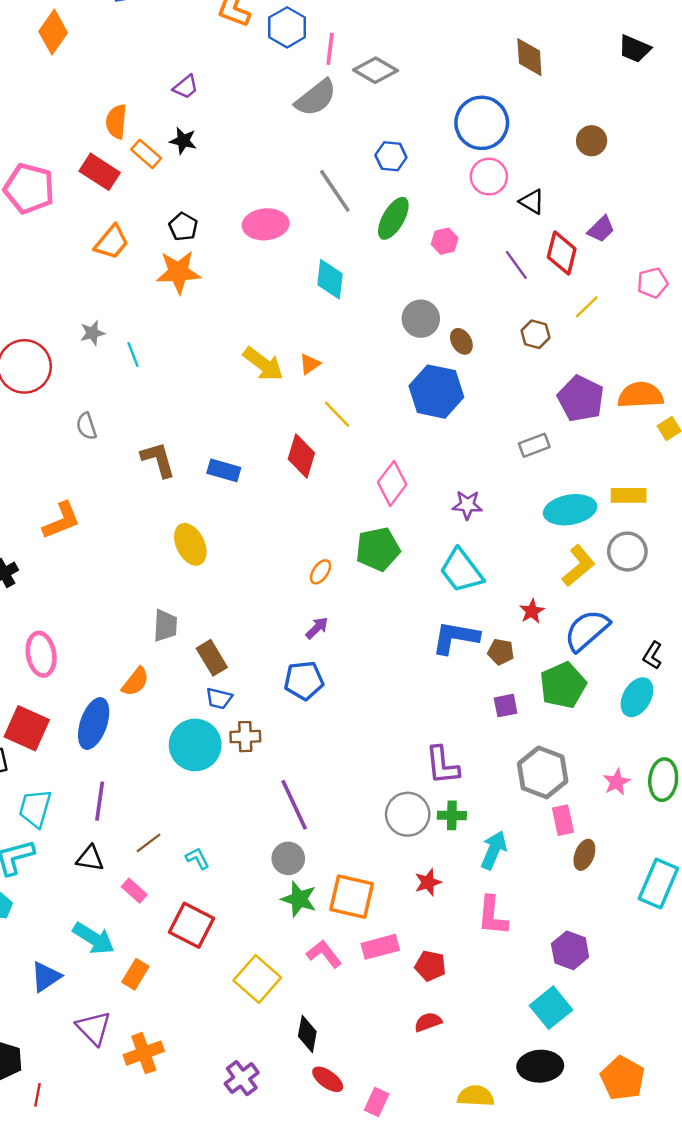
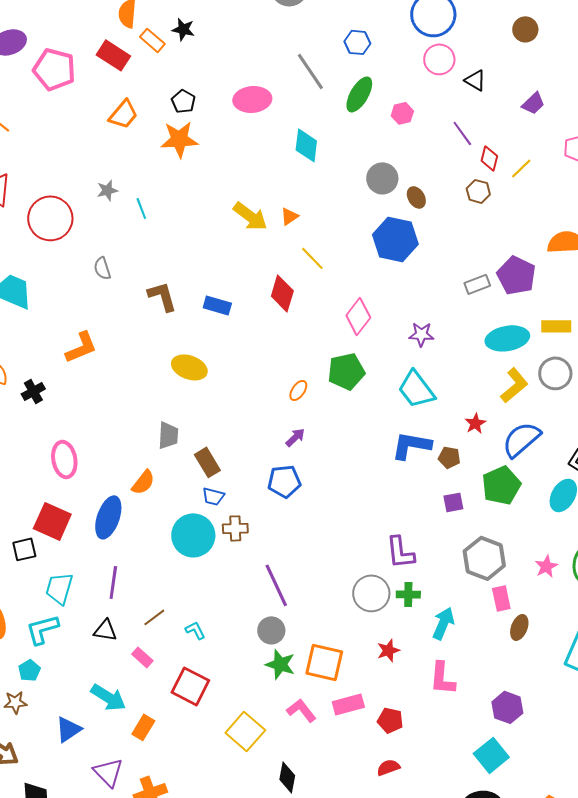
red diamond: (562, 253) -> (489, 158), moved, size x0.7
purple pentagon: (581, 399) -> (516, 275), moved
yellow ellipse: (190, 544) -> (189, 367), turned -44

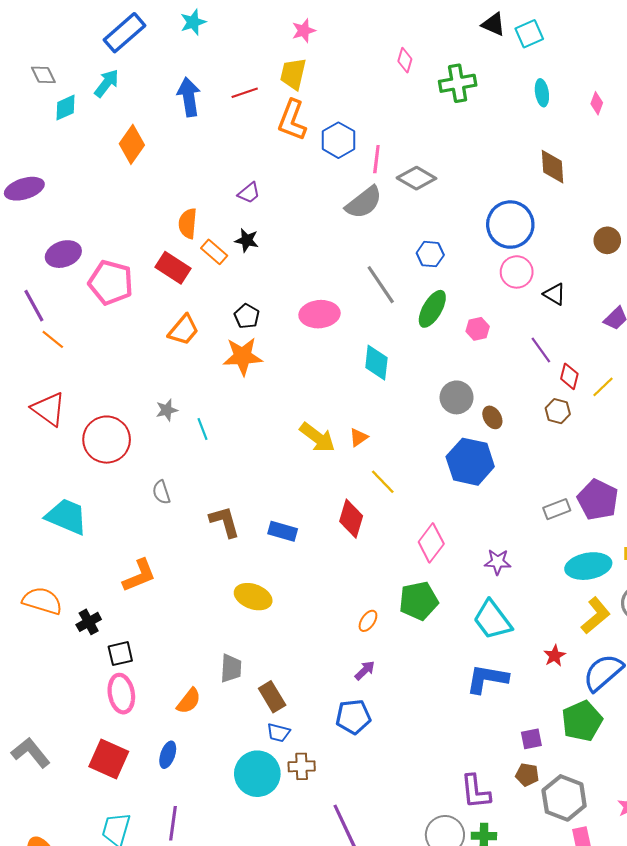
brown pentagon: (449, 457) -> (527, 775), moved
orange semicircle: (143, 482) -> (189, 701), moved
blue ellipse: (108, 517) -> (168, 755), size x0.6
black square: (24, 549) -> (120, 654), moved

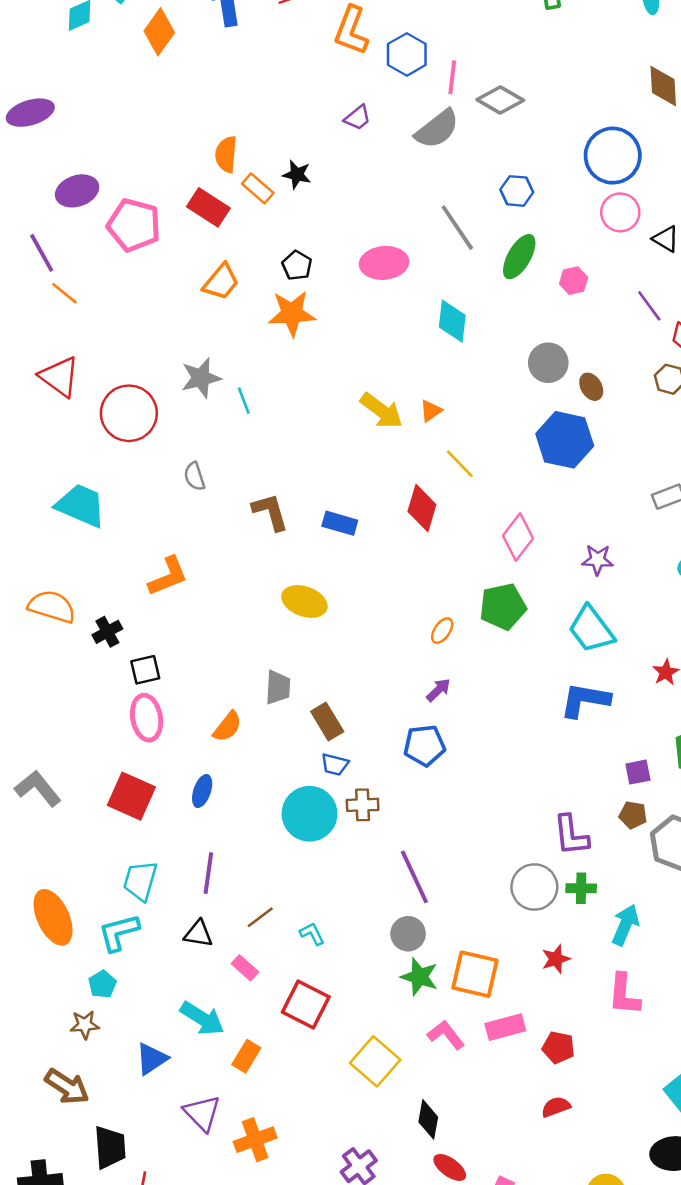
orange diamond: (132, 144) -> (159, 32), moved
purple trapezoid: (249, 193) -> (358, 118), moved
gray star: (167, 410) -> (201, 378), size x1.5

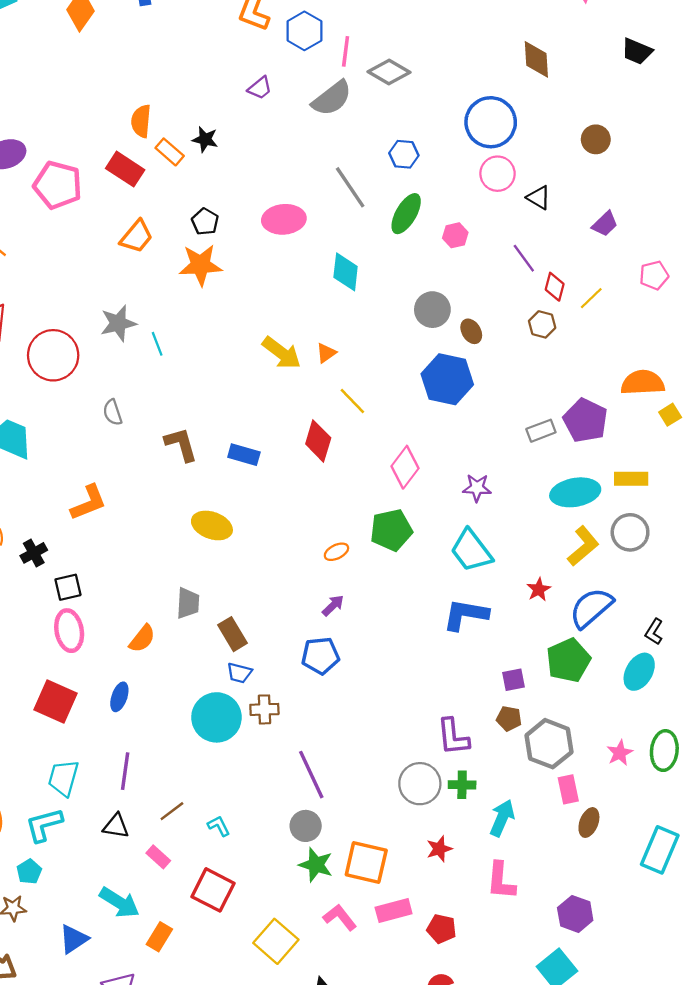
orange ellipse: (442, 631) -> (336, 552), turned 30

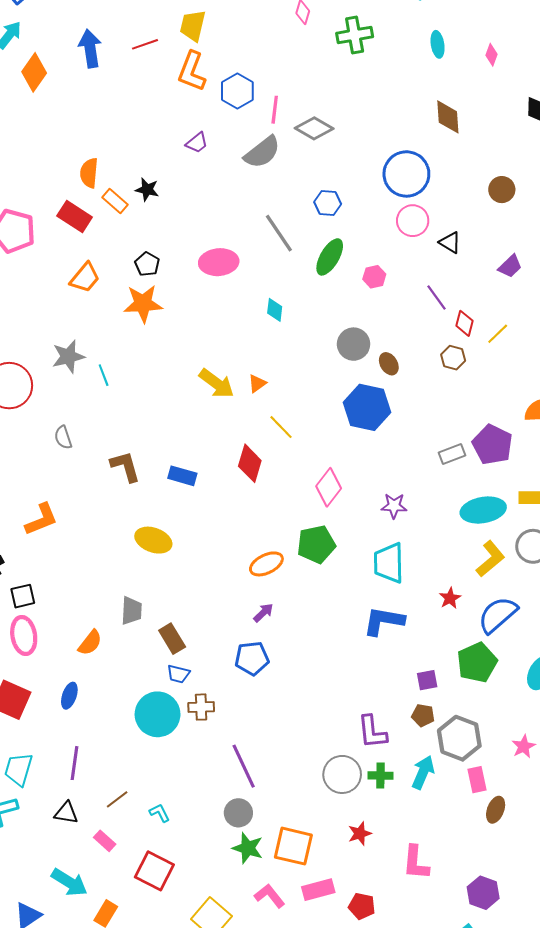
cyan diamond: (346, 272) -> (275, 310), size x0.7
cyan trapezoid: (471, 551) -> (389, 563), turned 36
orange ellipse: (336, 552) -> (266, 564), size x1.5
cyan arrow: (502, 818) -> (423, 772), moved

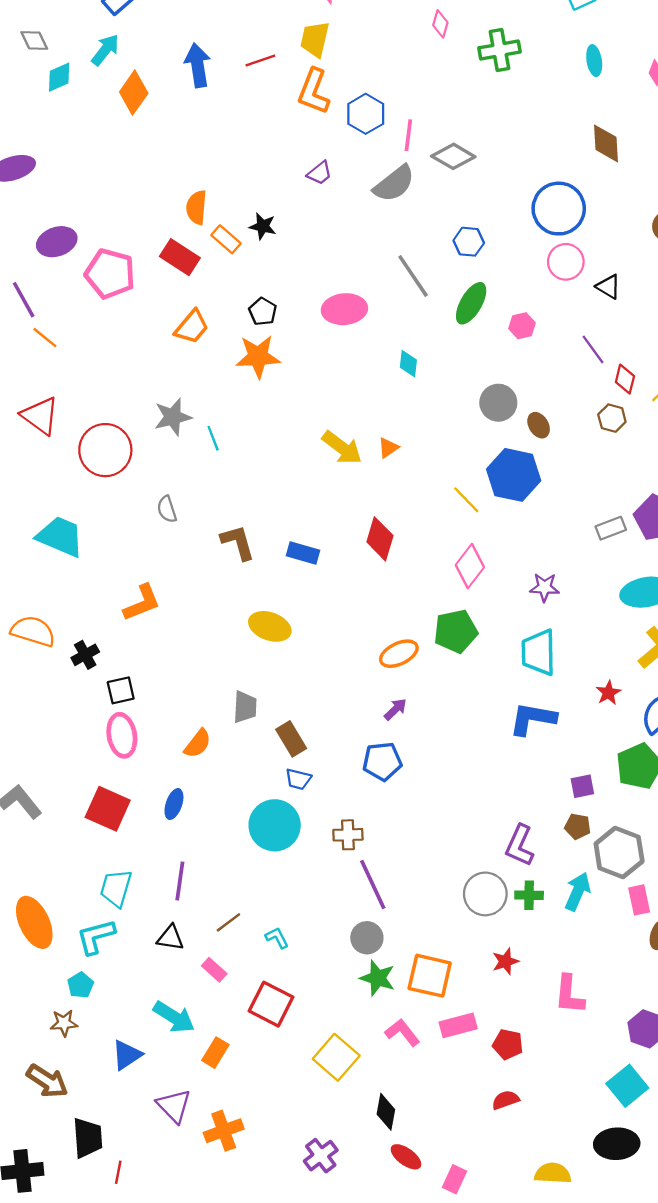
yellow line: (281, 427) -> (466, 500), moved
brown cross: (201, 707) -> (348, 835), moved
purple L-shape: (372, 732) -> (520, 845), turned 30

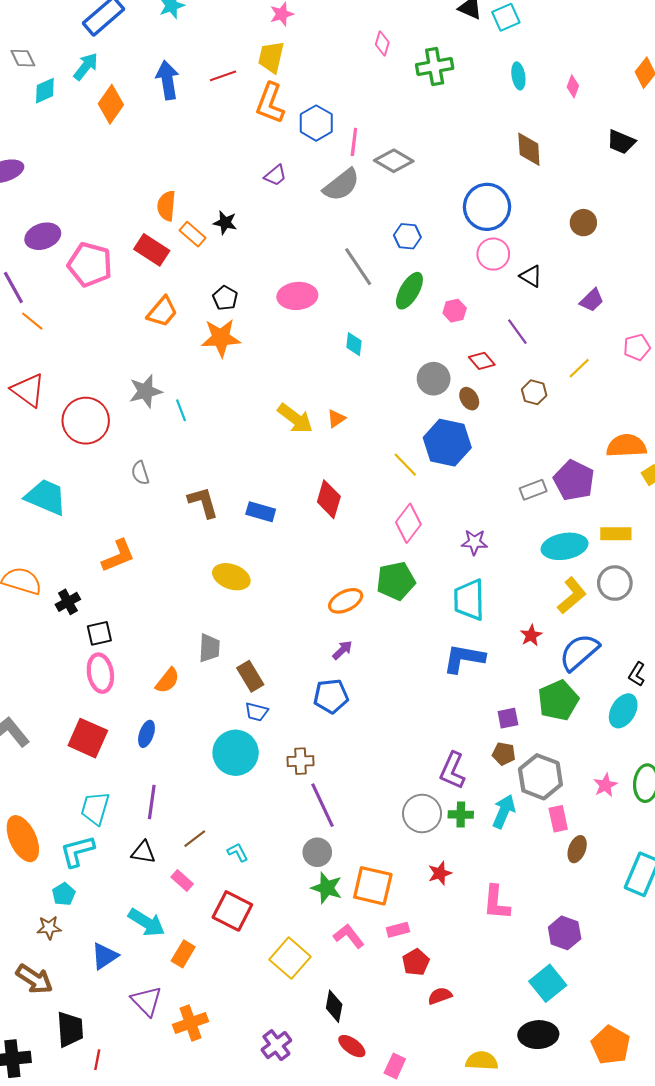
red diamond: (625, 379) -> (482, 361), moved, turned -55
pink rectangle: (458, 1025) -> (398, 930), size x0.7
red pentagon: (508, 1044) -> (416, 962), moved, turned 30

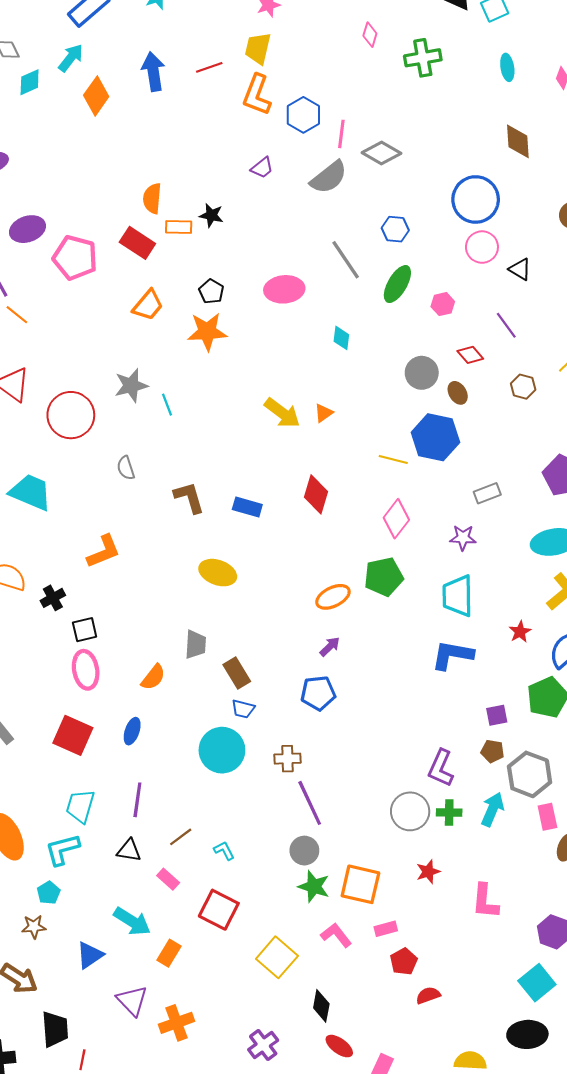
orange rectangle: (193, 234) -> (179, 227), turned -40
yellow line: (405, 465) -> (393, 459), turned -32
gray rectangle: (533, 490) -> (487, 493), moved

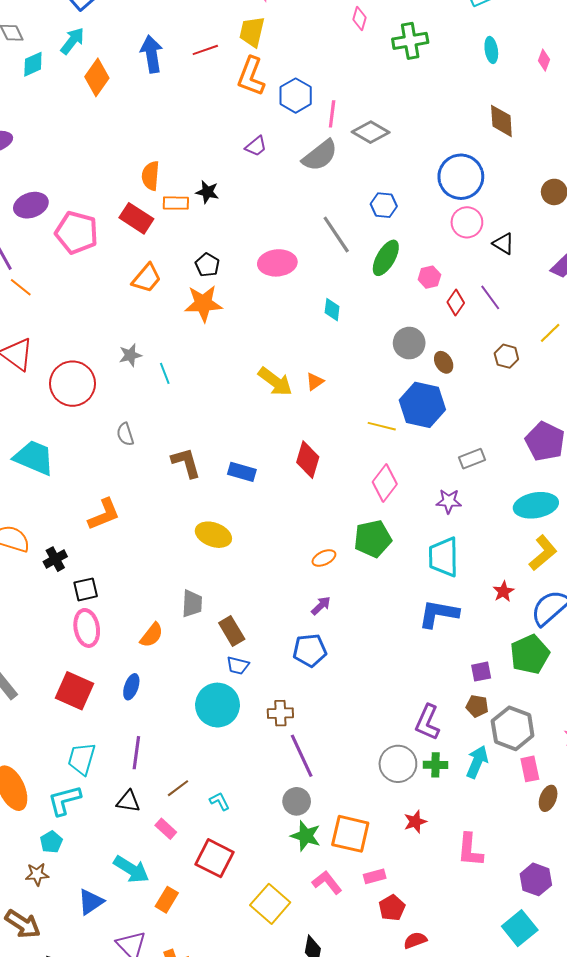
red diamond: (470, 355) -> (456, 302), moved, turned 75
gray star: (131, 385) -> (130, 355), size x0.7
orange ellipse: (333, 597) -> (324, 558), size x0.7

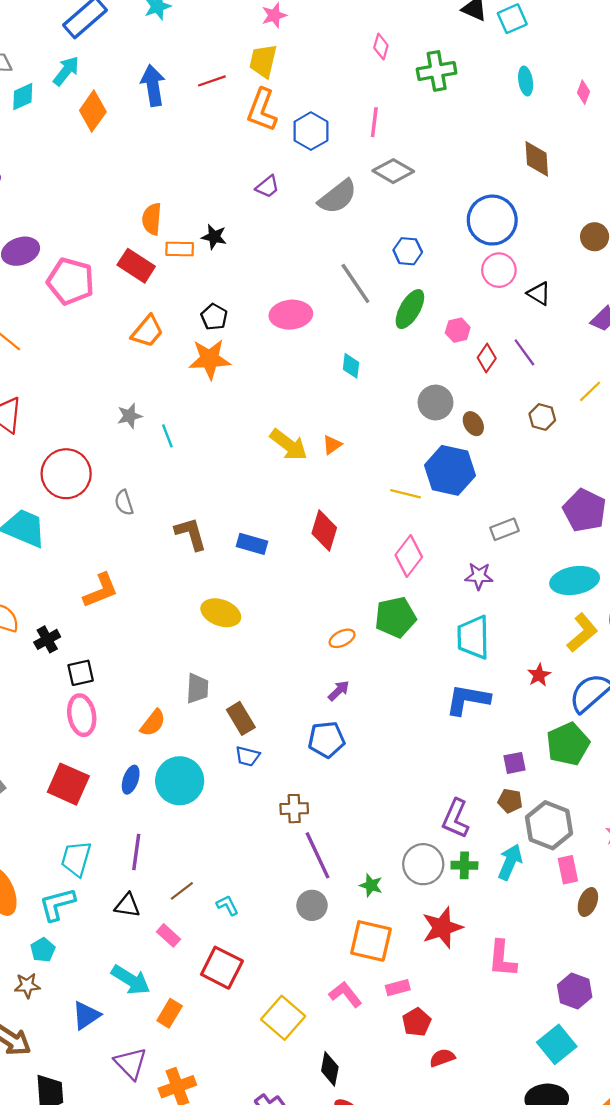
pink line: (332, 114) -> (374, 122), moved
red circle: (72, 384) -> (66, 474), moved
cyan circle: (217, 705) -> (180, 781), moved
red star: (415, 822) -> (442, 928), size x1.6
green star: (306, 836) -> (371, 885), moved, size x0.7

